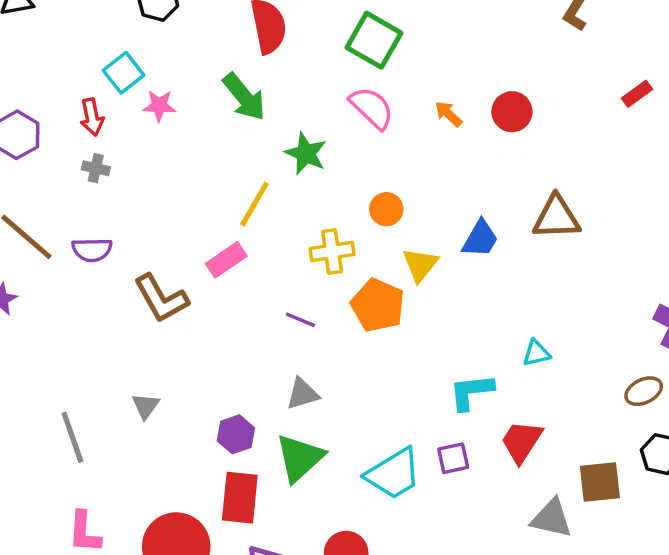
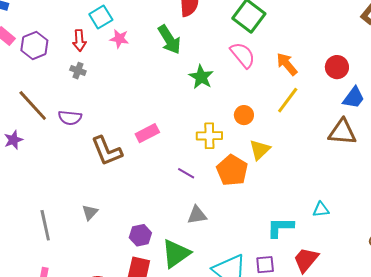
red circle: (512, 112) -> (337, 67), moved
orange arrow: (448, 114) -> (287, 64), size x1.4
yellow line: (254, 204) -> (288, 100), moved
blue trapezoid: (480, 239) -> (354, 98), moved
gray triangle: (302, 394) -> (197, 215), moved

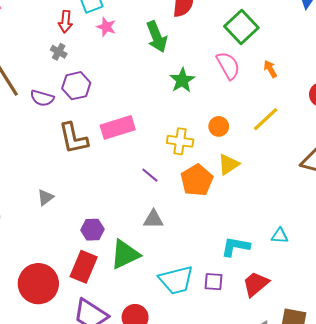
purple hexagon: (34, 45) -> (76, 86), moved
orange arrow: (287, 64) -> (270, 69), moved, size x0.7
pink rectangle: (147, 133) -> (118, 127), size x1.4

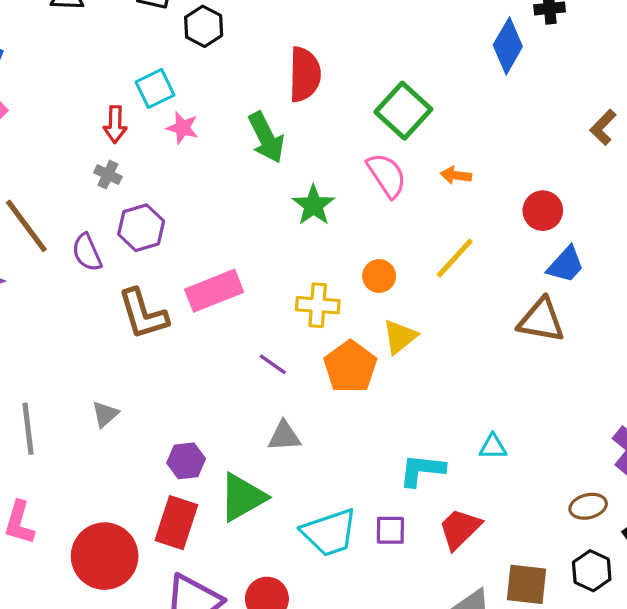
orange arrow: (270, 69) -> (456, 175), turned -48
purple semicircle: (42, 98) -> (87, 252), turned 55

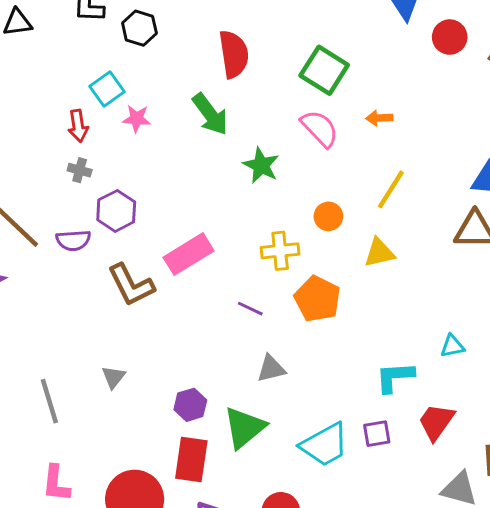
red circle: (543, 211) -> (450, 37), moved
purple semicircle: (87, 252) -> (73, 240), turned -60
yellow triangle: (400, 337) -> (379, 253), moved, turned 36

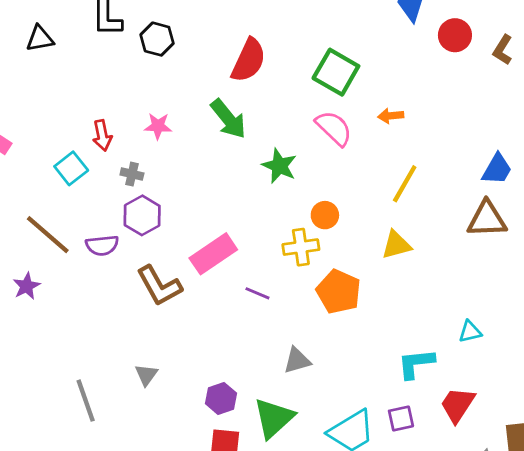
red semicircle: (234, 54) -> (249, 60), turned 36
cyan square: (107, 89) -> (71, 168), moved
gray cross: (80, 170) -> (132, 174), moved
orange circle: (328, 216) -> (325, 215), moved
purple line: (250, 309) -> (257, 293), moved

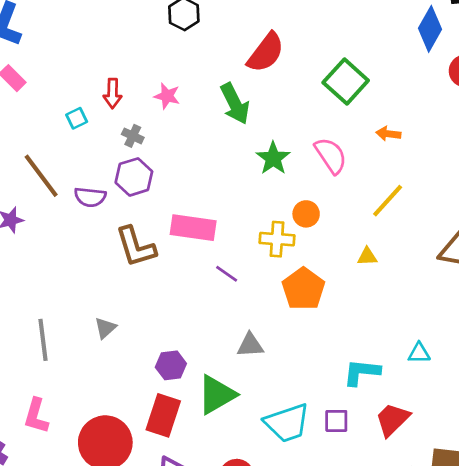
pink semicircle: (334, 128) -> (331, 156), moved
cyan square: (71, 168) -> (77, 118), size x0.7
yellow triangle: (396, 245) -> (367, 257), size x0.7
pink rectangle: (213, 254) -> (193, 228), turned 30

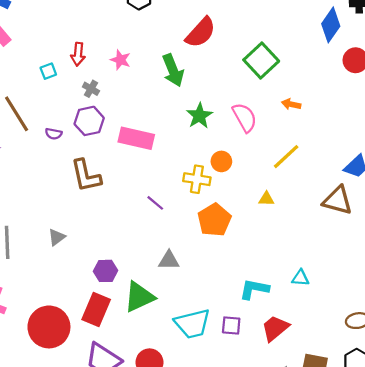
purple semicircle: (90, 197) -> (54, 134), size x0.7
pink rectangle: (193, 228) -> (136, 138), moved

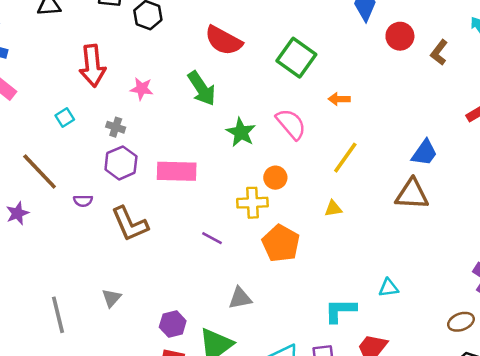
red semicircle: (201, 32) -> (223, 41), turned 88
red arrow: (78, 54) -> (92, 66), moved, size x1.6
purple semicircle: (54, 134) -> (83, 201), moved

